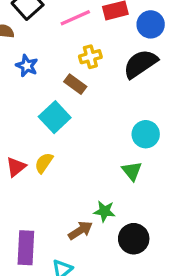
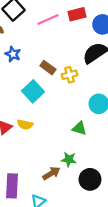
yellow cross: (90, 57) -> (70, 75), moved
yellow semicircle: (44, 163) -> (25, 124), turned -112
green triangle: (132, 171) -> (79, 128), moved, turned -35

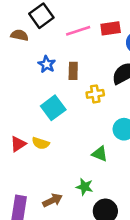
blue star: (13, 54) -> (47, 64), moved
brown rectangle: (48, 68) -> (73, 71), moved, turned 49
brown arrow: (51, 173) -> (52, 200), moved

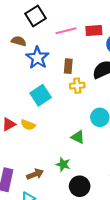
brown semicircle: (20, 35) -> (19, 41), moved
blue star: (47, 64) -> (37, 58), size x1.5
brown rectangle: (73, 71) -> (68, 66), moved

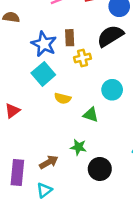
blue star: (37, 58) -> (44, 44), moved
yellow semicircle: (28, 125) -> (63, 98), moved

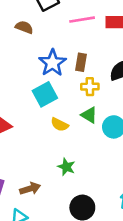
green triangle: (91, 115) -> (89, 115), moved
green star: (78, 147) -> (66, 167), moved

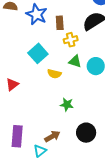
blue star: (52, 63) -> (37, 14), moved
brown arrow: (30, 189) -> (52, 136), moved

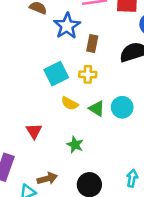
yellow cross: (71, 40) -> (88, 74), moved
green triangle: (75, 61) -> (97, 109), moved
red triangle: (12, 84) -> (34, 131), moved, turned -40

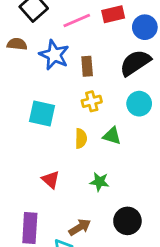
cyan square: (56, 74) -> (42, 114), moved, turned -35
yellow semicircle: (70, 103) -> (81, 138), turned -102
cyan circle: (122, 107) -> (139, 104), moved

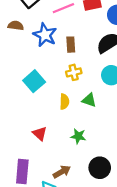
cyan square: (42, 114) -> (34, 81), turned 35

